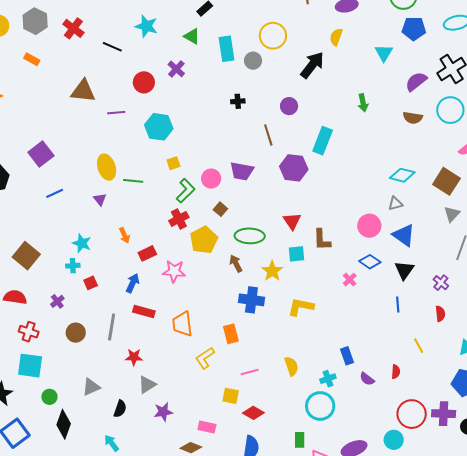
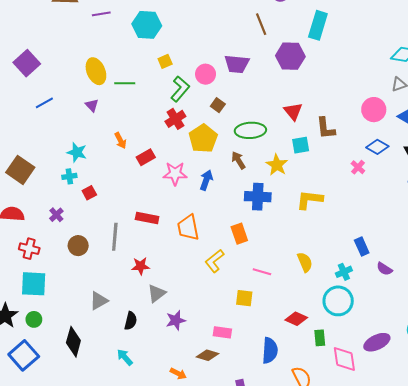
blue arrow: (133, 283) -> (206, 180), moved
pink line: (250, 372) -> (262, 272), turned 36
green circle: (49, 397) -> (34, 319), moved
red diamond: (253, 413) -> (296, 319), moved

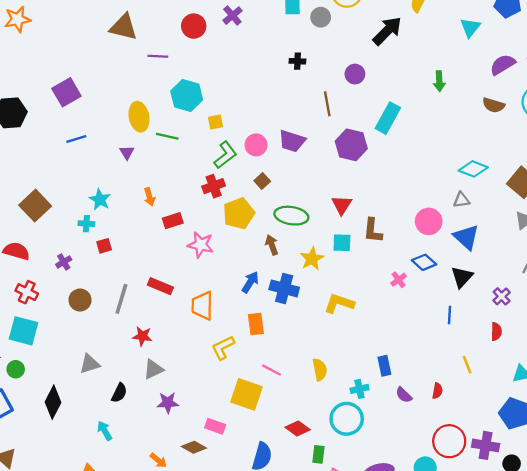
cyan hexagon: (147, 25) -> (187, 95), moved
blue arrow: (206, 180) -> (250, 282), moved
yellow square: (244, 298) -> (247, 394), size x1.6

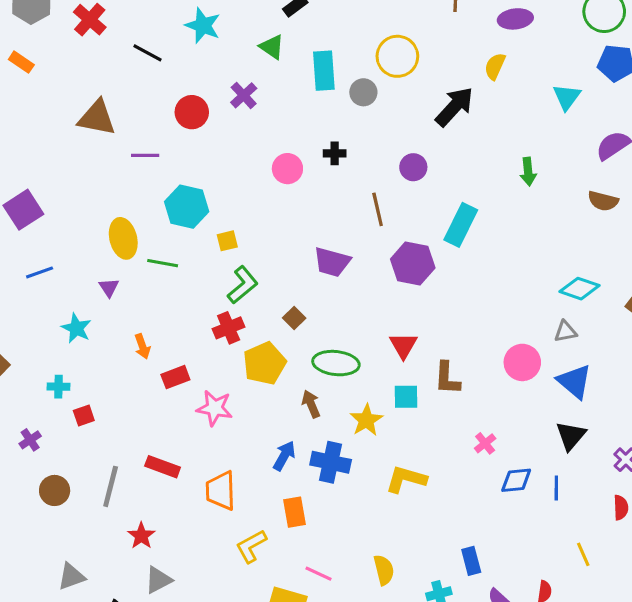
pink circle: (256, 145) -> (287, 169), moved
cyan star: (100, 200) -> (76, 328), moved
blue diamond: (424, 262) -> (516, 480), moved, turned -45
red star: (142, 336) -> (141, 536), turned 30

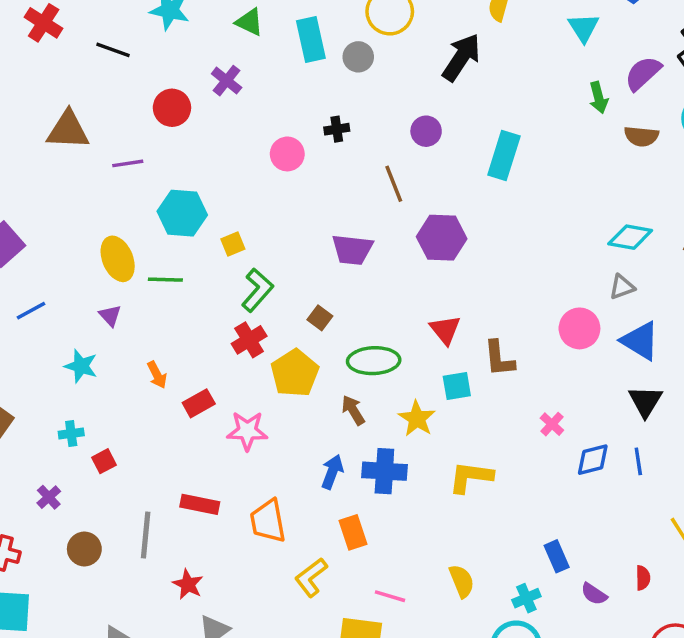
green arrow: (528, 172) -> (599, 98), moved
cyan rectangle: (461, 225) -> (504, 155), moved

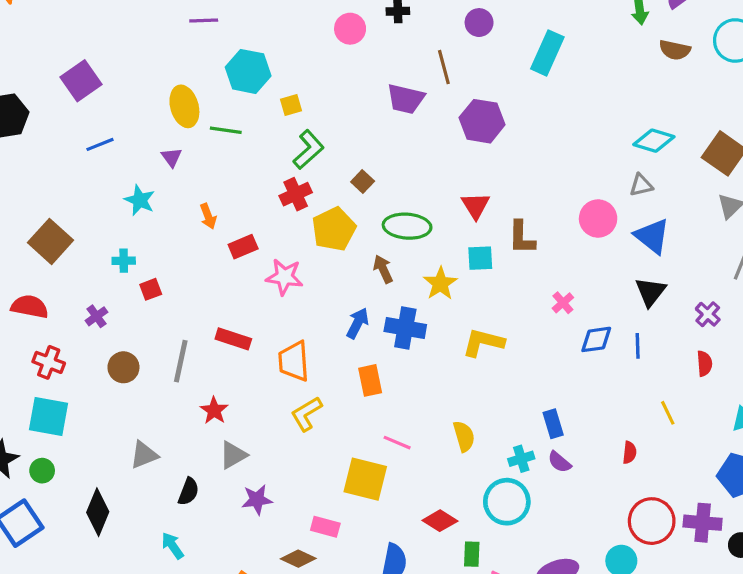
purple trapezoid: (352, 250) -> (406, 99), moved
yellow L-shape: (311, 577) -> (306, 414), moved
purple semicircle: (594, 594) -> (559, 462), moved

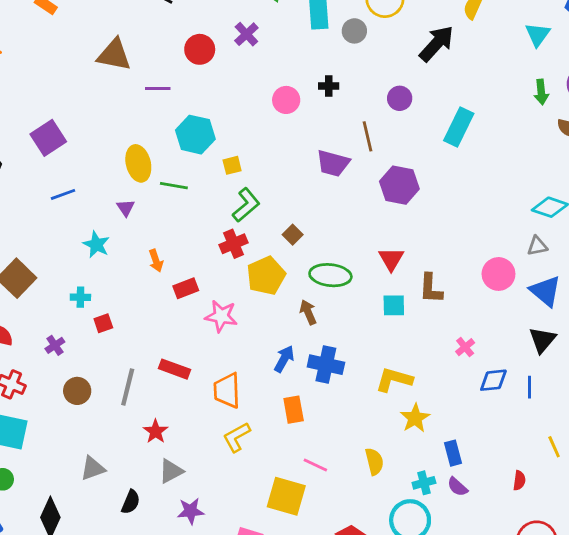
yellow star: (440, 283) -> (415, 418), moved

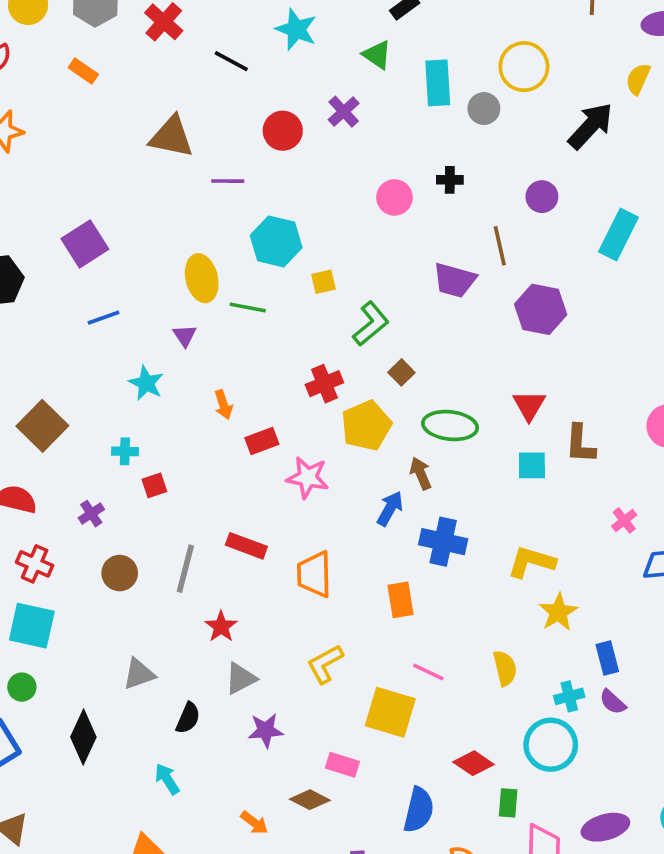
green L-shape: (246, 205) -> (371, 324), moved
blue arrow: (284, 359) -> (390, 508), moved
yellow L-shape: (237, 437) -> (325, 664), moved

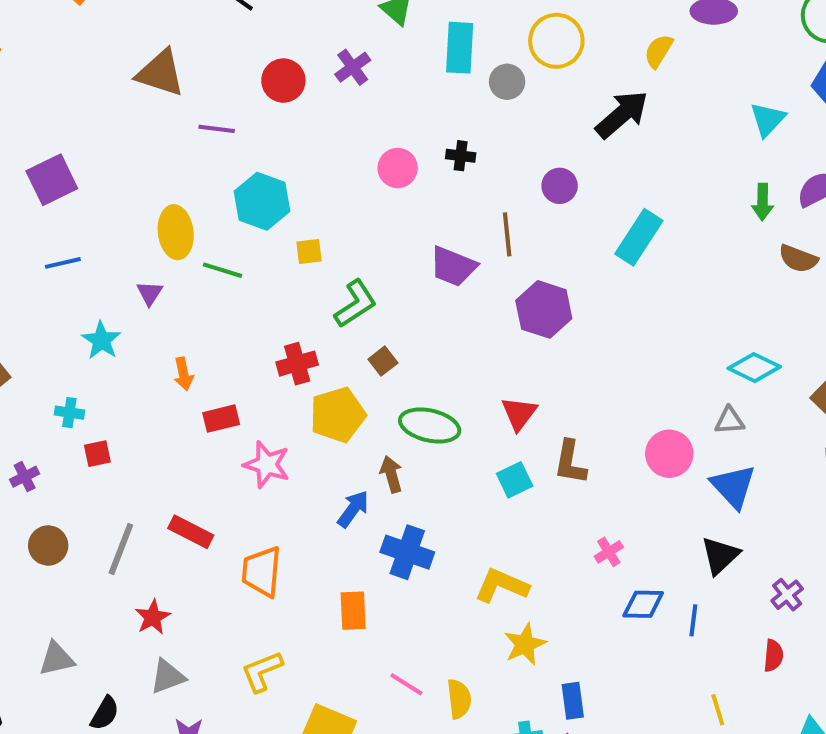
yellow semicircle: (638, 79) -> (658, 51), moved
cyan square: (532, 465) -> (515, 480), turned -32
pink line: (428, 672) -> (406, 684), moved

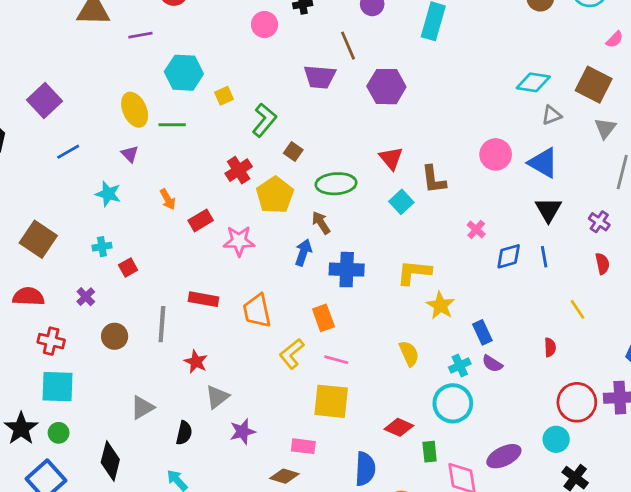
gray triangle: (730, 421) -> (552, 115), moved
yellow L-shape: (262, 671) -> (292, 354), moved
pink line: (406, 684) -> (336, 360), moved

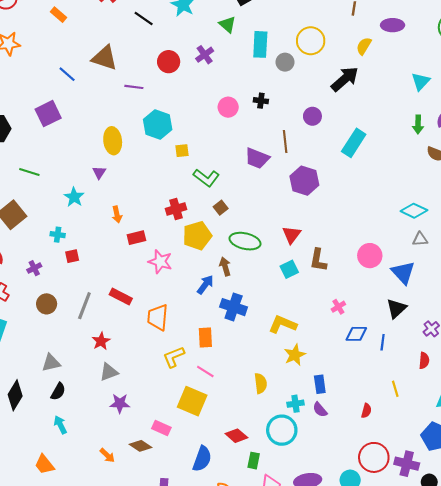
green L-shape: (264, 120) -> (206, 178), turned 70
green line: (172, 125) -> (29, 172), moved
blue line: (68, 152) -> (67, 74), moved, turned 54
black semicircle: (184, 433) -> (58, 392), moved

